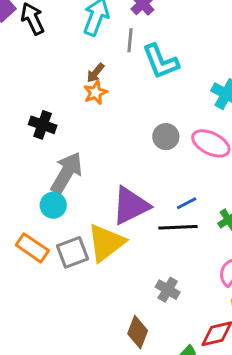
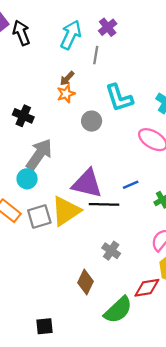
cyan L-shape: (161, 61) -> (119, 98), moved
gray circle: (166, 137) -> (92, 121), moved
purple triangle: (131, 206) -> (87, 183), turned 36
black line: (178, 227) -> (104, 204), moved

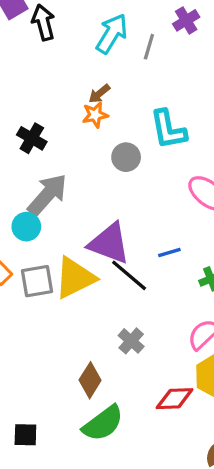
purple cross: (108, 27) -> (186, 20), moved
gray line: (96, 55) -> (149, 47), moved
black line: (104, 204) -> (129, 275), turned 32
green semicircle: (118, 310) -> (103, 423), moved

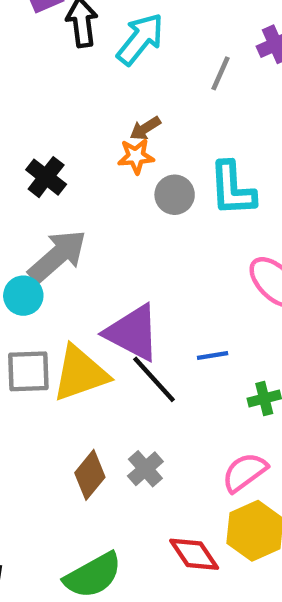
cyan arrow: (112, 34) -> (140, 39), moved
gray circle: (126, 157) -> (175, 195), moved
brown diamond: (90, 380) -> (90, 475), moved
red diamond: (175, 399) -> (194, 554), turned 51

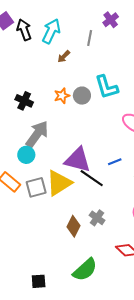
brown arrow: (145, 128) -> (64, 57), moved
orange star: (136, 156) -> (62, 96), moved

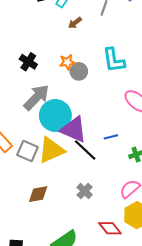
gray circle: (82, 96) -> (79, 71), moved
cyan circle: (26, 155) -> (55, 116), moved, size x1.8
gray square: (36, 187) -> (28, 151), turned 30
brown diamond: (73, 226) -> (38, 194), moved, turned 45

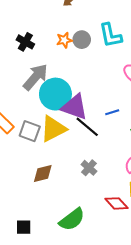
gray circle: (79, 71) -> (82, 40), moved

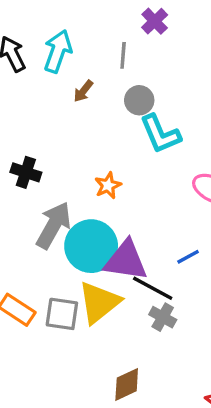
orange star: (64, 40) -> (108, 185), moved
gray circle: (82, 40) -> (139, 100), moved
gray cross: (89, 168) -> (163, 317), moved
brown diamond: (43, 174) -> (127, 384), moved

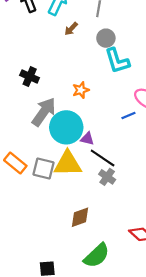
blue line: (188, 257) -> (128, 116), moved
purple triangle: (126, 261) -> (87, 139), size x0.5
yellow triangle: (99, 303) -> (68, 164), turned 32

